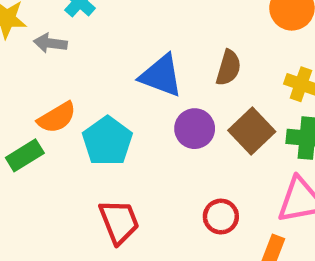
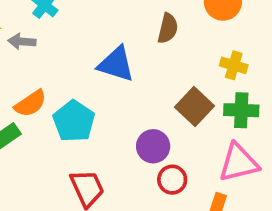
brown semicircle: (228, 68) -> (168, 28), moved
purple circle: (195, 129) -> (153, 146), moved

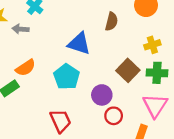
yellow cross: (234, 65) -> (152, 45), turned -35
cyan pentagon: (74, 121) -> (67, 77), moved
pink triangle: (239, 163) -> (155, 105), turned -44

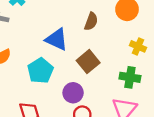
yellow cross: (152, 45) -> (138, 46), moved, turned 35
brown square: (128, 70) -> (88, 62), moved

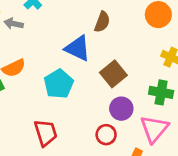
brown semicircle: (91, 21) -> (102, 22), moved
purple circle: (73, 93) -> (121, 109), moved

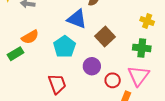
purple circle: (121, 109) -> (92, 66), moved
red circle: (106, 135) -> (113, 80), moved

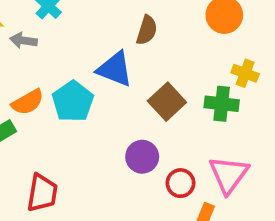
cyan pentagon: (64, 47) -> (73, 101), moved
green cross: (142, 48) -> (222, 104), moved
red trapezoid: (57, 84) -> (42, 193), moved, turned 30

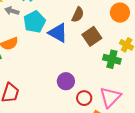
cyan pentagon: (73, 101) -> (34, 22), moved
brown square: (167, 102) -> (92, 36), moved

